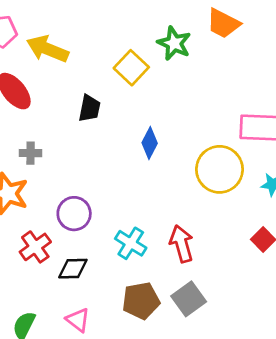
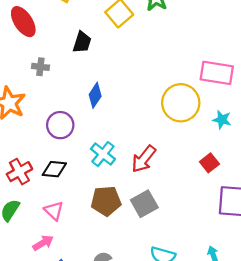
blue diamond: (150, 143) -> (95, 95), moved
gray cross: (31, 153) -> (40, 67), moved
red arrow: (182, 244) -> (144, 159), turned -132
red cross: (35, 247) -> (19, 172), moved

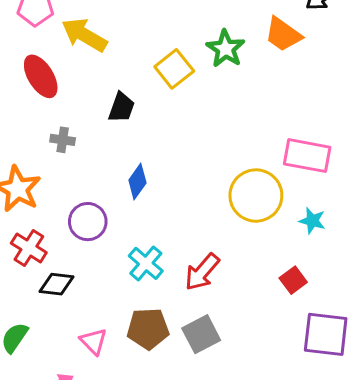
black diamond: (54, 169) -> (57, 284), moved
red cross: (19, 172) -> (29, 248), moved, turned -30
pink triangle: (54, 211) -> (94, 341), moved

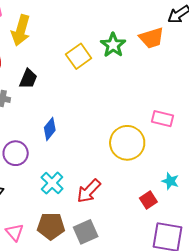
orange trapezoid: (283, 34) -> (152, 38), turned -56
yellow arrow: (84, 35) -> (21, 30), turned -108
black trapezoid: (121, 107) -> (28, 79), moved
pink rectangle: (307, 156) -> (162, 119), size x0.7
cyan star: (312, 221) -> (170, 181), moved

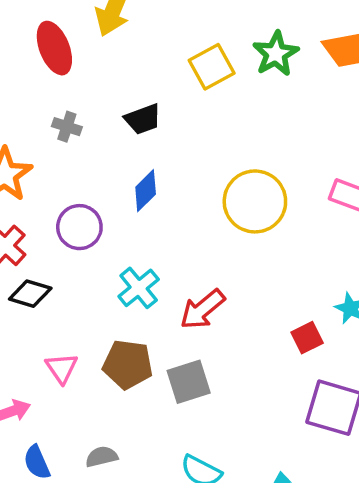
black trapezoid: (28, 79) -> (143, 119), moved, turned 40
yellow circle: (127, 143) -> (255, 201), moved

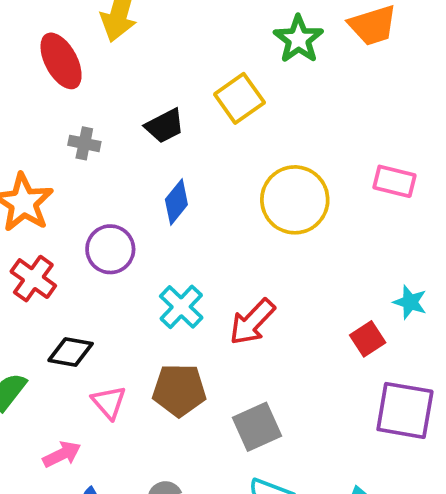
yellow square: (212, 67) -> (239, 98), moved
black diamond: (30, 294) -> (71, 352), moved
gray square: (189, 382) -> (257, 427), moved

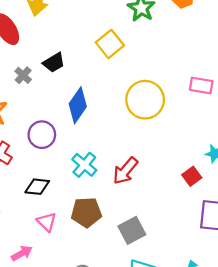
black trapezoid: (165, 126) -> (54, 63), moved
gray cross: (84, 143) -> (23, 75), turned 35
blue diamond: (176, 202) -> (78, 105), size x1.4
black diamond: (71, 352) -> (37, 187), moved

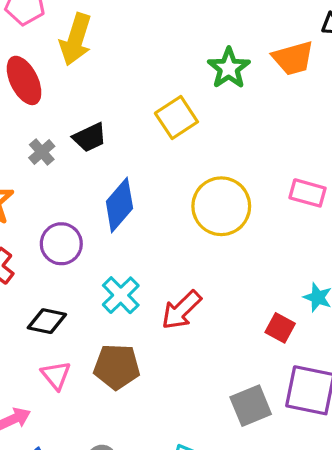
red square: (192, 176) -> (280, 328), turned -30
gray square: (132, 230) -> (251, 406), moved

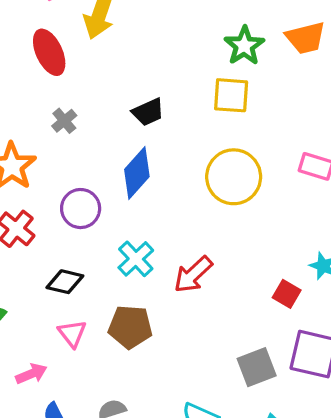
yellow square: (176, 118) -> (231, 95), moved, turned 36
black trapezoid: (90, 137) -> (148, 112), moved

